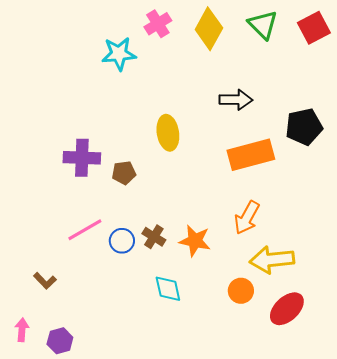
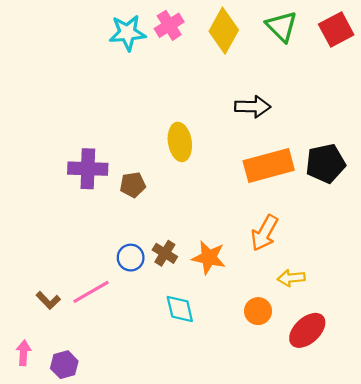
cyan star: (119, 54) -> (127, 33), moved
black pentagon: (304, 127) -> (325, 163), moved
pink line: (85, 230) -> (91, 292), moved
yellow arrow: (272, 260) -> (291, 278), size x0.6

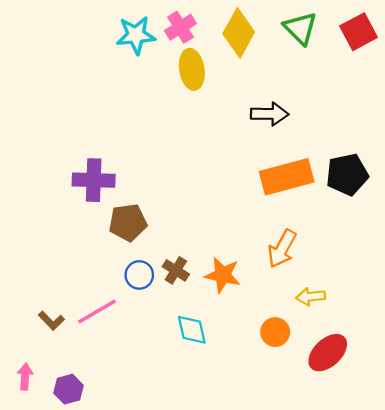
yellow ellipse: (180, 142) -> (192, 69), moved
brown pentagon: (133, 185) -> (128, 222), moved, size x1.4

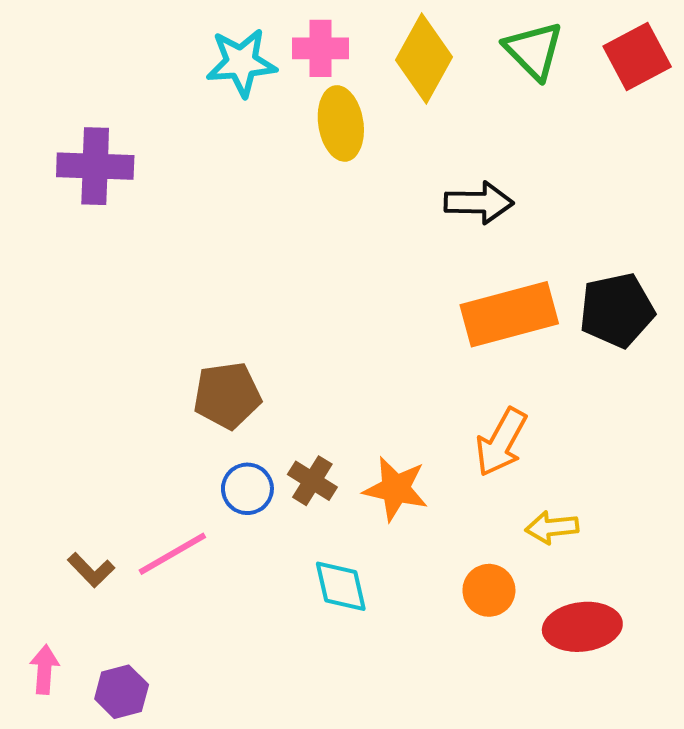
pink cross: (180, 27) -> (320, 48), turned 32
purple cross: (94, 180) -> (95, 166), moved
red ellipse: (328, 353) -> (582, 627), turned 36

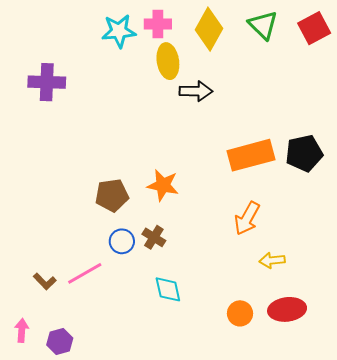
black arrow: (479, 203) -> (196, 91), moved
orange star: (396, 489) -> (163, 185), moved
orange circle: (489, 590) -> (240, 313), moved

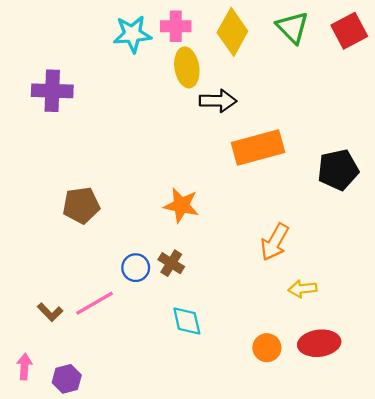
orange rectangle: (251, 155) -> (258, 148), moved
brown pentagon: (112, 195) -> (81, 205), moved

